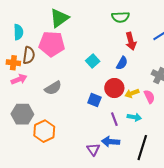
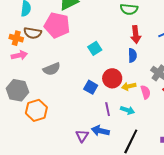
brown semicircle: (29, 55) -> (33, 33), turned 84
blue semicircle: (122, 63) -> (132, 55), moved, turned -40

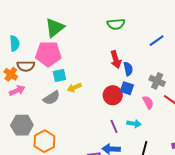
red arrow: (136, 35) -> (116, 59), moved
orange cross: (16, 38) -> (11, 74), turned 32
cyan square: (95, 48) -> (59, 75), moved, turned 32
yellow arrow: (129, 86) -> (74, 88), moved
blue square: (91, 87) -> (127, 88), moved

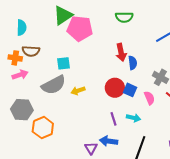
pink pentagon: (48, 54) -> (80, 28), moved
orange cross: (11, 74) -> (15, 58), turned -32
yellow arrow: (74, 88) -> (78, 91), moved
blue square: (127, 88) -> (130, 90), moved
gray semicircle: (51, 98) -> (54, 85), size x1.4

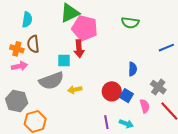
brown semicircle: (31, 51) -> (33, 44), turned 72
red arrow: (121, 52) -> (79, 49), moved

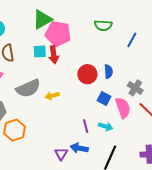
blue line: (166, 48) -> (132, 40), moved, turned -35
cyan square: (64, 61) -> (40, 51), moved
red circle: (112, 91) -> (87, 74), moved
pink semicircle: (145, 106) -> (123, 108), size x1.5

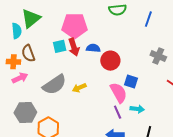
green triangle: (42, 19) -> (31, 18), moved
blue semicircle: (108, 72) -> (93, 48), moved, turned -72
gray cross: (135, 88) -> (158, 56), moved
pink semicircle: (123, 108) -> (119, 93), moved

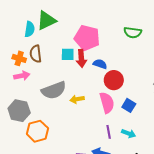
pink semicircle: (119, 93) -> (107, 103), moved

